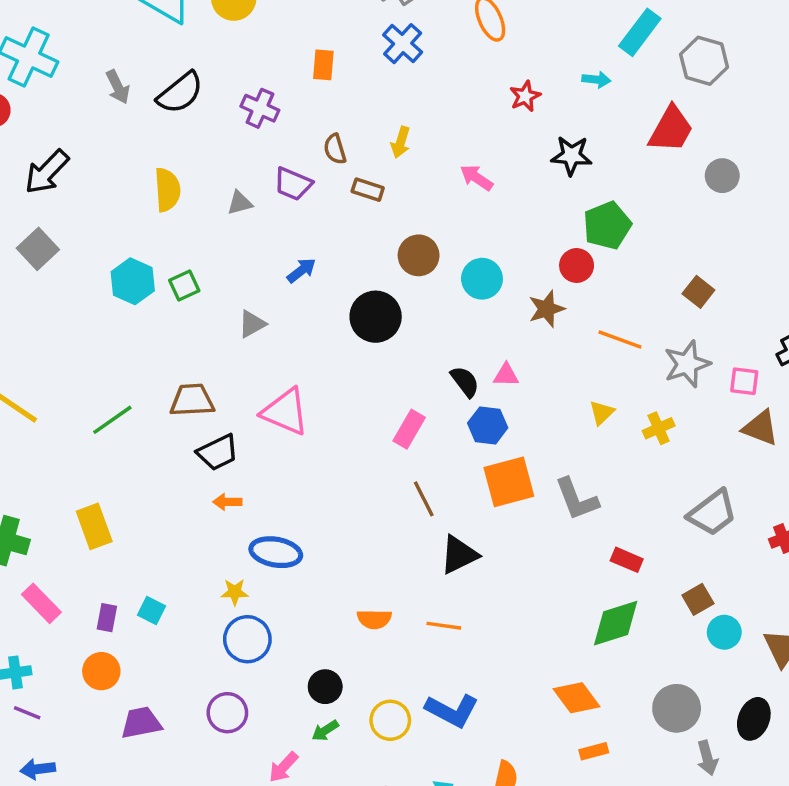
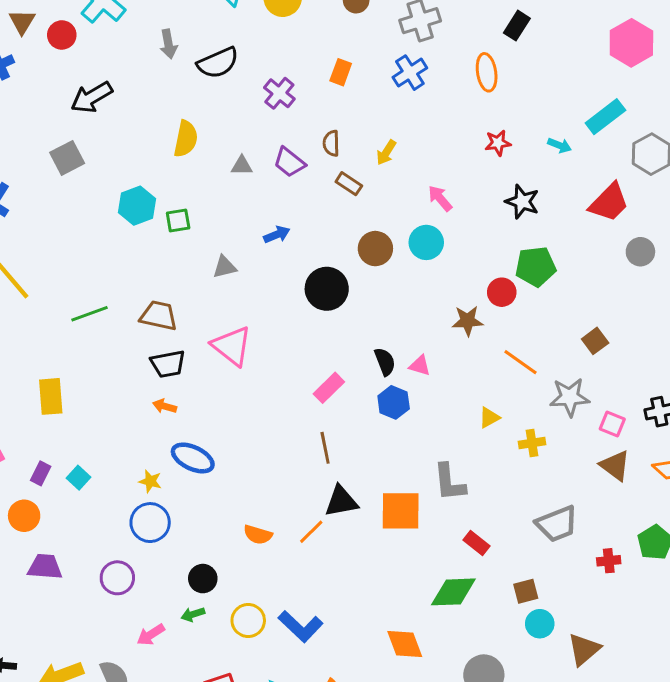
cyan circle: (482, 279) -> (426, 242), moved
orange square: (509, 482) -> (401, 511), moved
orange line: (444, 626) -> (311, 532), moved, turned -68

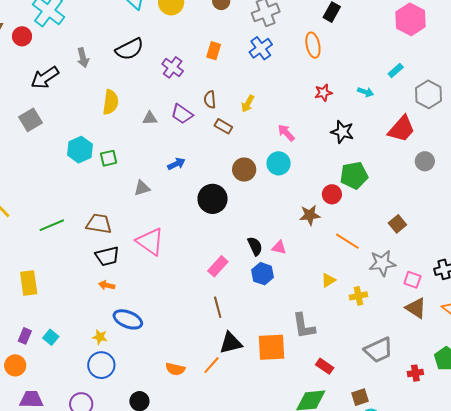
gray arrow: (168, 44) -> (83, 58), moved
cyan rectangle: (605, 117) -> (396, 71), size x0.6

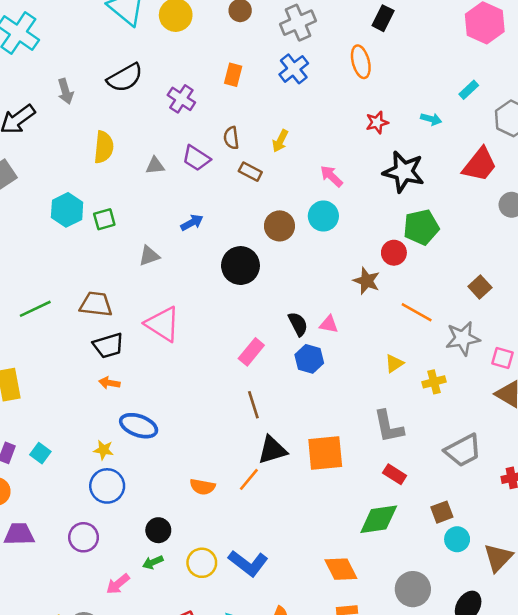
black star: (342, 132) -> (404, 172), size x1.4
brown star: (310, 215) -> (367, 281), turned 30
gray L-shape: (304, 326) -> (389, 427), moved

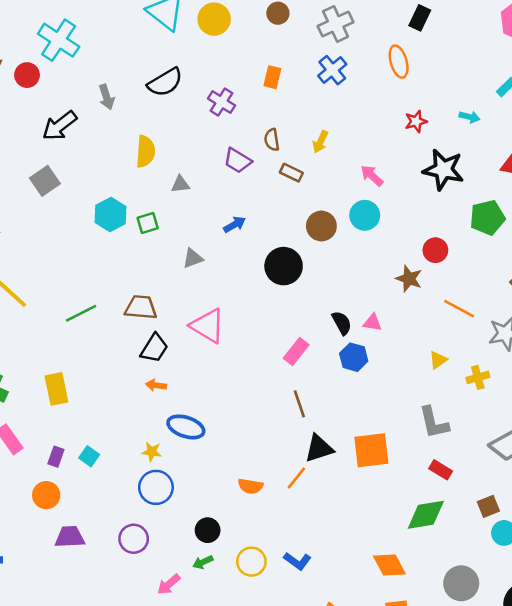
gray triangle: (155, 166) -> (180, 184), moved
green pentagon: (421, 227) -> (487, 218), moved
black trapezoid: (108, 346) -> (154, 348), turned -40
blue L-shape: (248, 563) -> (297, 561), size x0.7

